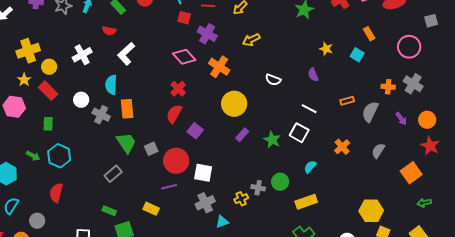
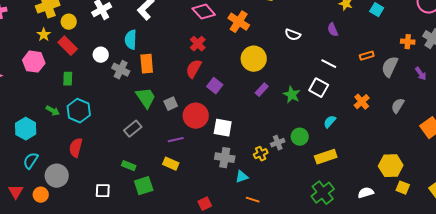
purple line: (169, 187) -> (176, 140), moved
gray cross: (258, 188) -> (278, 143), turned -32
gray cross: (205, 203) -> (225, 158), turned 36
gray circle: (37, 221) -> (57, 176), size x1.5

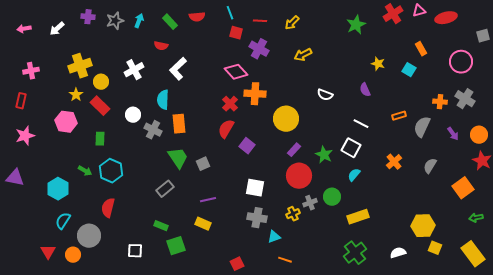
orange cross: (239, 22) -> (255, 94), moved, turned -30
red circle: (196, 116) -> (299, 176), moved
cyan semicircle: (330, 122) -> (354, 175), moved

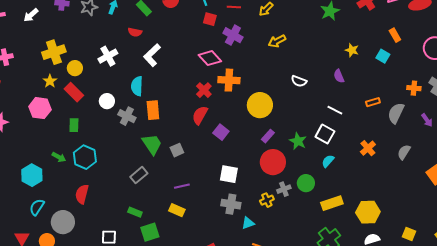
yellow hexagon: (423, 226) -> (368, 212), moved

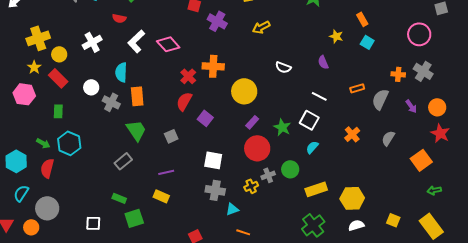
orange rectangle: (395, 35) -> (362, 19), moved
pink diamond: (210, 58) -> (168, 44), moved
gray square: (177, 150) -> (171, 136), moved
red semicircle: (82, 194) -> (47, 168), moved

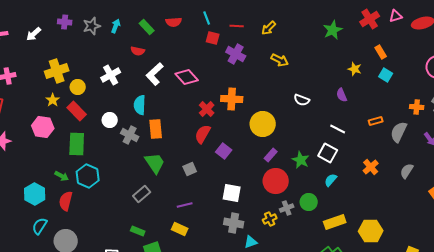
yellow arrow: (261, 27) -> (280, 60), turned -126
green rectangle: (58, 111) -> (77, 144), size x1.6

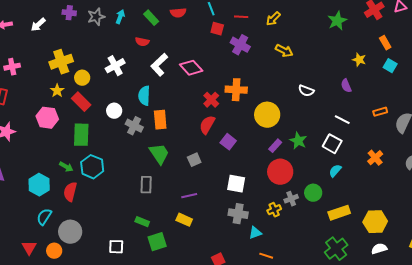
green star: (301, 160) -> (298, 141), moved
gray rectangle: (142, 194) -> (146, 185), turned -48

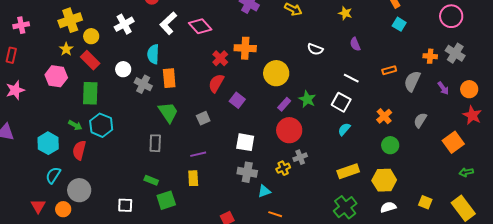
yellow star: (359, 60) -> (345, 13), moved
green circle: (313, 193) -> (390, 145), moved
yellow rectangle: (184, 220) -> (193, 178), turned 63

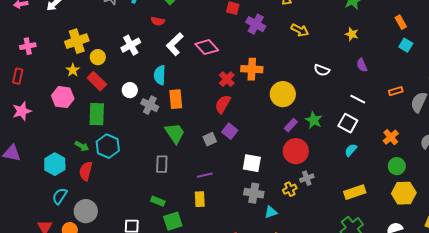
purple square: (237, 100) -> (230, 131), moved
yellow hexagon: (384, 180) -> (404, 193), moved

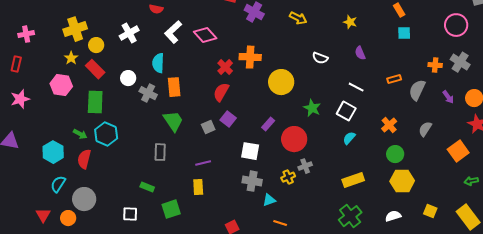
cyan square: (406, 45) -> (404, 33), turned -32
purple rectangle: (291, 125) -> (268, 124), moved
green rectangle: (158, 201) -> (147, 187), moved

